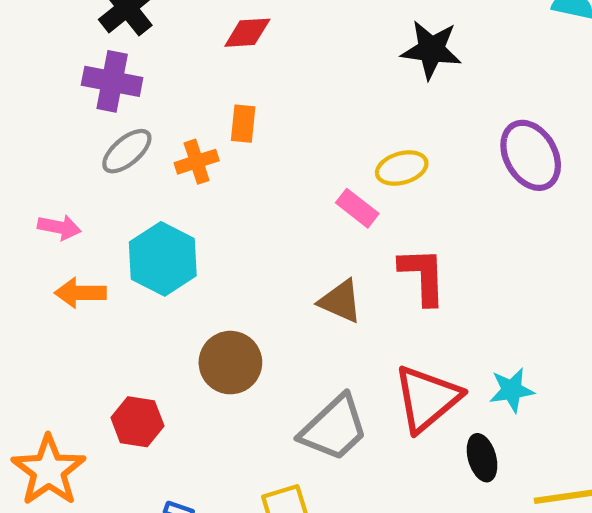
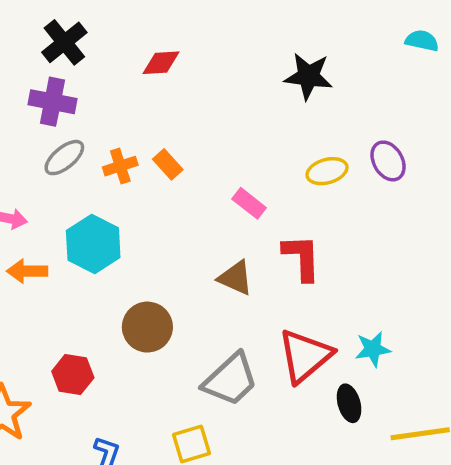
orange rectangle: (243, 124) -> (168, 164), moved, turned -48
purple ellipse: (531, 155) -> (388, 161), size x0.7
yellow ellipse: (402, 168) -> (327, 171), moved

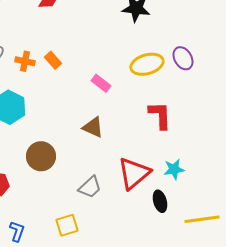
orange cross: (120, 166) -> (25, 61), turned 30
yellow ellipse: (327, 171) -> (147, 64), size x1.4
red L-shape: (302, 258) -> (160, 115), moved
gray trapezoid: (230, 380) -> (90, 187), size x0.7

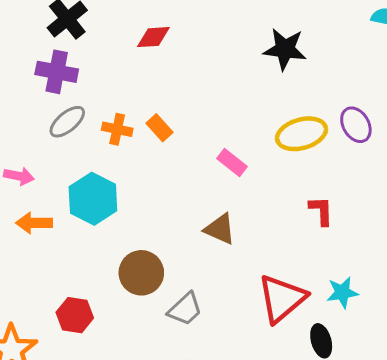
red L-shape: (160, 115) -> (321, 211), size x0.7
gray trapezoid: (90, 187) -> (185, 309), moved

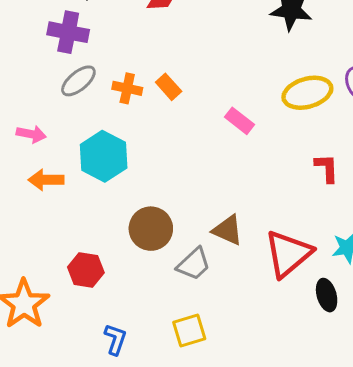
brown triangle: (220, 229) -> (228, 230), moved

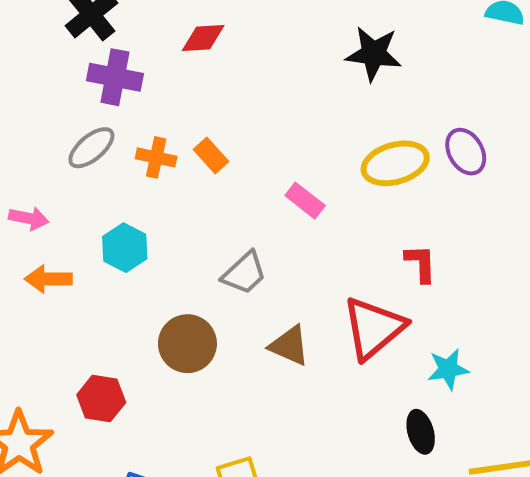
purple cross: (68, 32) -> (115, 77), moved
cyan hexagon: (104, 156) -> (125, 248), size x0.7
red triangle: (288, 254) -> (374, 328), moved
gray trapezoid: (194, 264) -> (244, 273), moved

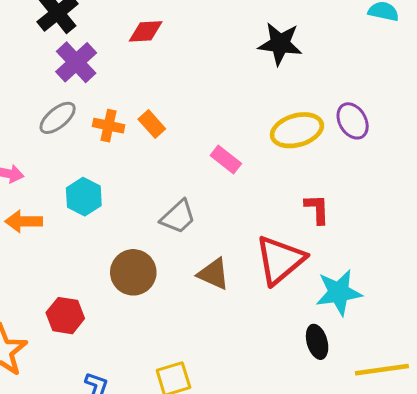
purple cross: (115, 77) -> (76, 62), turned 36
cyan star: (448, 369) -> (339, 292), size x1.4

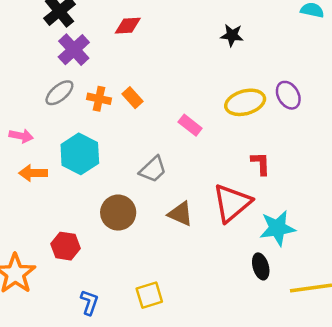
black star: (280, 44) -> (232, 35), size x0.7
cyan hexagon: (84, 197) -> (80, 154), size x1.4

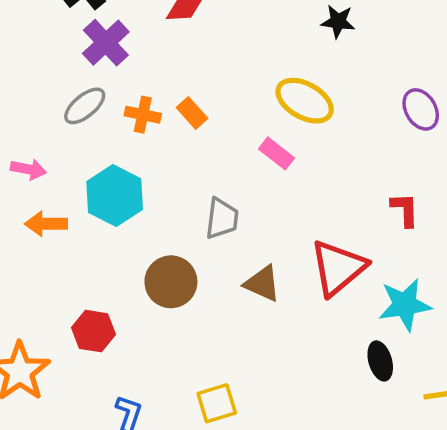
yellow ellipse: (245, 102) -> (305, 101), moved, turned 45
red L-shape: (261, 163) -> (405, 210), moved
gray trapezoid: (153, 169) -> (222, 218), turned -40

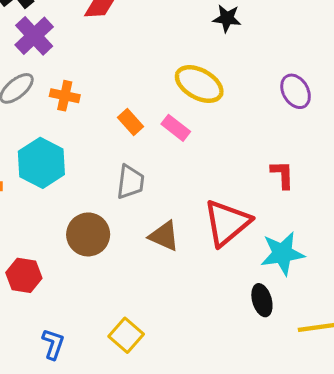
orange rectangle: (192, 113) -> (130, 122), moved
yellow square: (217, 403) -> (126, 335), turned -32

